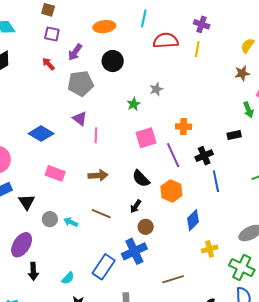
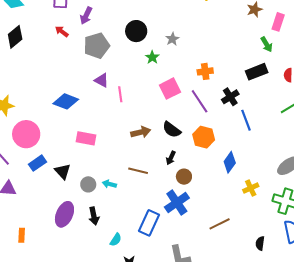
black circle: (113, 61) -> (136, 31), moved
black rectangle: (234, 135) -> (257, 72), size x1.5
brown arrow: (98, 175) -> (141, 132), moved
black arrow: (33, 271) -> (94, 216), moved

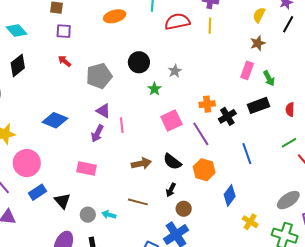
purple arrow: (86, 16) -> (97, 133), moved
pink rectangle: (278, 22) -> (247, 70), moved
black cross: (230, 97) -> (227, 116), moved
blue diamond: (66, 101) -> (55, 120), moved
yellow cross: (251, 188) -> (250, 222), turned -35

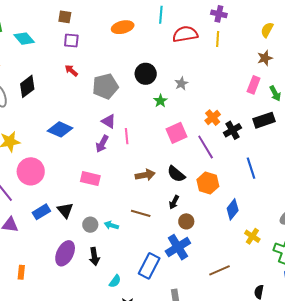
black diamond: (18, 65) -> (27, 86), moved
orange cross: (207, 104) -> (213, 118), turned -35
blue rectangle: (38, 192) -> (41, 212), moved

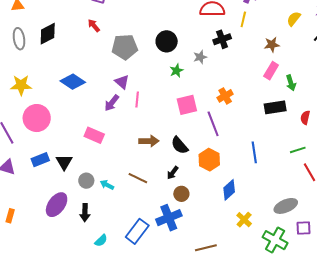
brown star: (265, 58) -> (272, 45), moved
black cross: (232, 130) -> (222, 39), moved

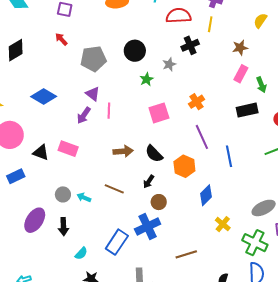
purple line: (213, 124) -> (202, 137), moved
black triangle: (64, 162) -> (41, 152), moved, turned -36

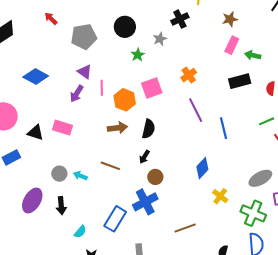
green arrow: (261, 85) -> (253, 55), turned 126
black semicircle: (154, 154) -> (149, 129), turned -120
orange hexagon: (184, 166) -> (125, 100), moved

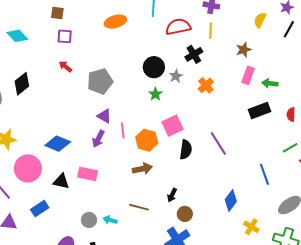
black circle: (125, 27) -> (154, 67), moved
orange cross: (189, 75) -> (206, 85), moved
blue diamond: (36, 77) -> (58, 144), moved
blue line: (224, 128) -> (264, 174), moved
black semicircle: (149, 129) -> (186, 150), moved

